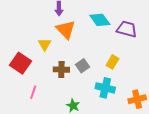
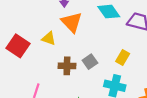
yellow triangle: (45, 44) -> (49, 38), turned -40
red square: (20, 63) -> (18, 46), moved

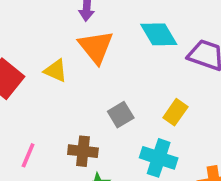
brown cross: (67, 66) -> (83, 151), moved

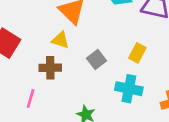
yellow triangle: (56, 71) -> (60, 40), moved
brown cross: (83, 151) -> (50, 68), moved

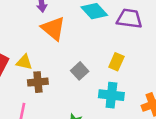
yellow triangle: (60, 40) -> (24, 62), moved

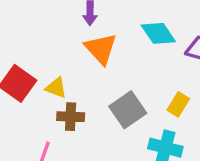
gray square: (80, 71) -> (128, 110), size x1.5

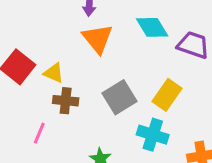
yellow rectangle: (178, 104) -> (167, 95), size x1.4

